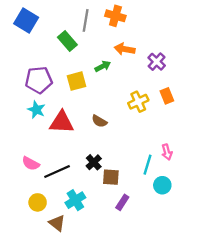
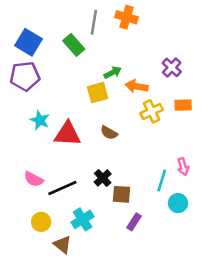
blue square: (26, 20) -> (29, 42), moved
orange arrow: (125, 49) -> (137, 86), moved
purple pentagon: (39, 80) -> (25, 76), moved
yellow square: (76, 81) -> (98, 93), moved
orange rectangle: (167, 96) -> (183, 105), turned -70

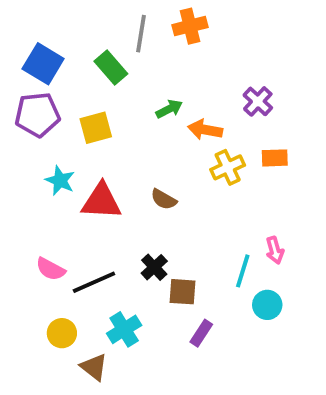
orange cross: (126, 17) -> (190, 26), turned -30
yellow square: (98, 93) -> (96, 128), moved

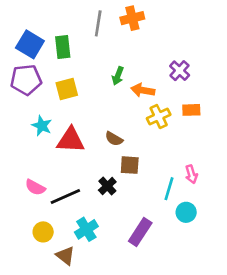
green rectangle: (111, 68) -> (63, 47), moved, turned 35
green arrow: (169, 109) -> (118, 76), turned 138
brown square: (182, 292) -> (130, 165), moved
purple rectangle: (201, 333) -> (140, 232), size x1.5

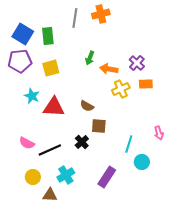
purple cross: (180, 71) -> (137, 63), moved
pink arrow: (191, 174) -> (159, 133), moved
brown triangle: (65, 256) -> (50, 195), turned -35

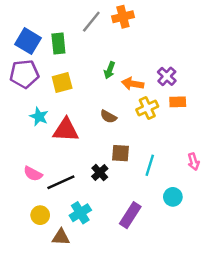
gray line: (75, 18) -> (91, 22), turned 30
brown semicircle: (87, 106) -> (108, 117), moved
cyan line: (129, 144) -> (150, 165), moved

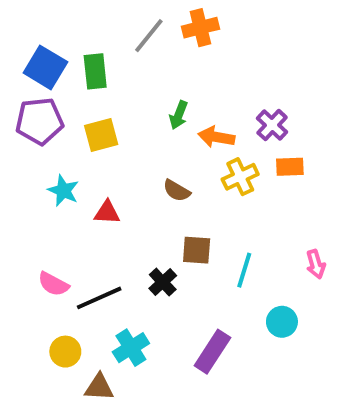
red triangle: (66, 130) -> (107, 212), size x0.6

